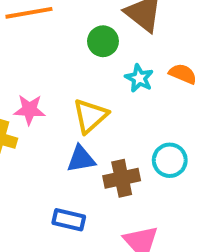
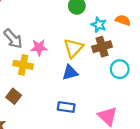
brown cross: (122, 178) -> (102, 47), moved

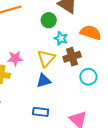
orange semicircle: (123, 20) -> (91, 32), size x1.5
cyan star: (99, 25) -> (61, 38), moved

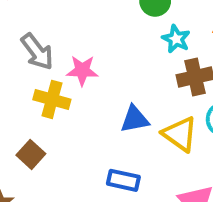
yellow triangle: (46, 58) -> (180, 134), moved, turned -42

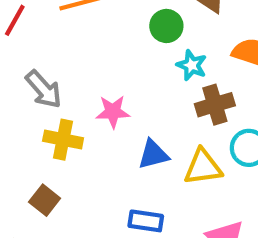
pink star: (82, 70) -> (113, 112), moved
yellow triangle: (180, 134) -> (203, 167), turned -39

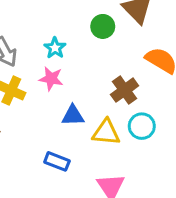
cyan star: (192, 65) -> (55, 48), moved
brown cross: (215, 105) -> (125, 90), turned -32

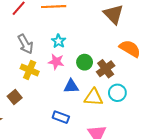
green circle: (103, 26) -> (85, 62), moved

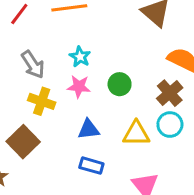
brown cross: (106, 69) -> (170, 93), moved
blue triangle: (71, 86) -> (89, 129), moved
brown square: (15, 97) -> (23, 142), size x1.5

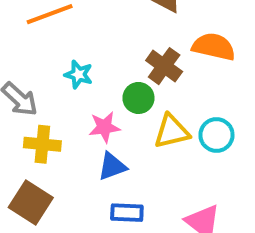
pink star: (79, 87) -> (104, 127), moved
brown cross: (170, 93) -> (164, 66), moved
yellow triangle: (136, 134) -> (172, 131), moved

